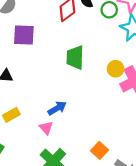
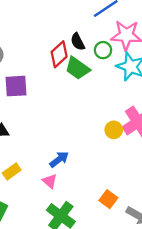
green trapezoid: (75, 57) -> (77, 68), moved, turned -50
yellow circle: (116, 69) -> (114, 130), moved

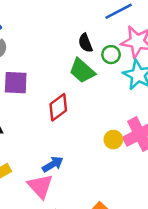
red diamond: (59, 54) -> (58, 107), moved
pink triangle: (50, 181) -> (40, 186), size x1.6

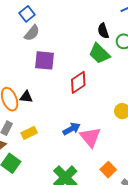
pink triangle: (40, 186) -> (90, 137), moved

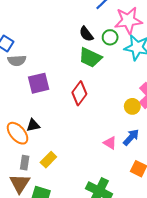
gray semicircle: (32, 33) -> (17, 60), turned 66
blue arrow: (71, 129) -> (131, 137), moved
pink triangle: (90, 137) -> (110, 143), size x0.6

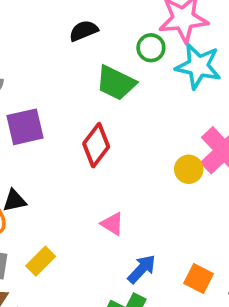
black semicircle: (86, 34) -> (84, 31), moved, turned 105
blue arrow: (131, 137) -> (142, 269), moved
pink triangle: (110, 143) -> (112, 224), moved

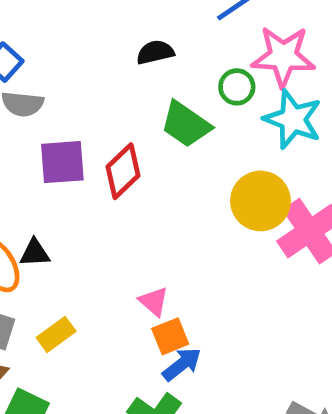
red diamond: (96, 145) -> (123, 171), moved
yellow circle: (189, 169) -> (260, 201), moved, size x1.6
orange square: (199, 279) -> (170, 336), moved, turned 32

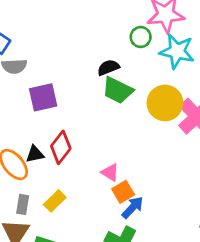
black semicircle: (155, 52) -> (108, 68), moved
green trapezoid: (186, 124) -> (118, 90), moved
red diamond: (123, 171) -> (61, 147), moved

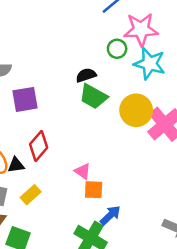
black triangle: (35, 154) -> (16, 165), moved
orange square: (123, 192) -> (94, 190), turned 30
blue arrow: (133, 207) -> (110, 215), moved

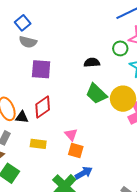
green trapezoid: (93, 96) -> (96, 94), moved
yellow rectangle: (31, 195) -> (38, 144), moved, turned 35

